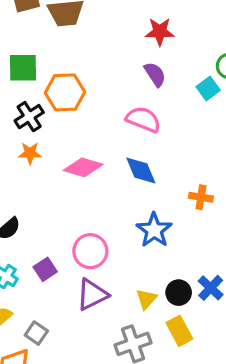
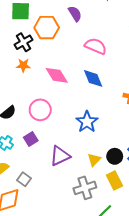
purple semicircle: (155, 74) -> (75, 14), moved
pink diamond: (83, 167) -> (57, 75), turned 40
blue star: (154, 230) -> (87, 122), moved
pink circle: (90, 251) -> (40, 110), moved

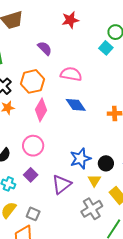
orange hexagon: (47, 28) -> (32, 81), moved
pink diamond: (57, 75) -> (41, 110), turned 75
blue star: (87, 122) -> (80, 159), moved, turned 30
black circle: (115, 156) -> (106, 163), moved

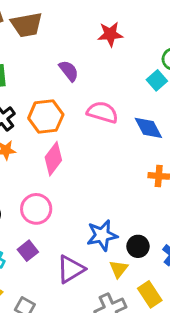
blue diamond: (76, 105) -> (148, 128), moved

